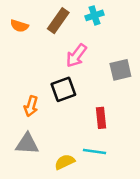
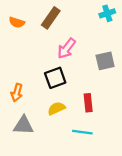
cyan cross: (94, 15) -> (107, 13), moved
orange arrow: (31, 106) -> (17, 93), moved
yellow semicircle: (65, 162) -> (56, 108), moved

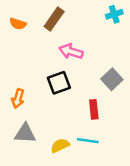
pink arrow: (67, 48) -> (71, 52), turned 70
gray square: (105, 61) -> (112, 79), moved, turned -30
yellow semicircle: (56, 108) -> (60, 145), moved

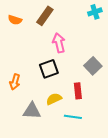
pink arrow: (71, 52) -> (59, 43), turned 60
gray triangle: (25, 133) -> (32, 111), moved
yellow semicircle: (60, 145) -> (54, 99), moved

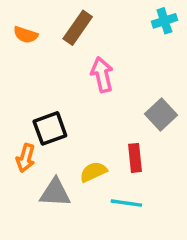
black square: (49, 69) -> (50, 128), moved
orange arrow: (15, 82) -> (26, 158), moved

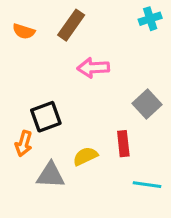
pink arrow: (102, 75) -> (93, 68), turned -80
cyan line: (126, 203) -> (147, 185), moved

